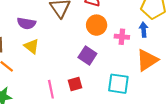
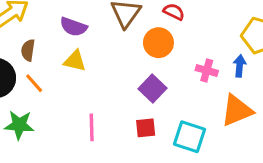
orange circle: (97, 25) -> (158, 43), moved
yellow triangle: (32, 46) -> (75, 61), turned -35
red square: (75, 84) -> (146, 128), moved

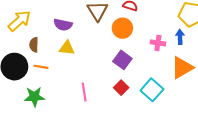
orange line: (34, 83) -> (41, 67), turned -32
red square: (146, 128) -> (121, 88), turned -32
cyan square: (190, 137) -> (152, 90), turned 30

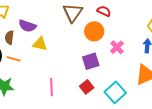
purple semicircle: (63, 25) -> (27, 26), moved
pink cross: (158, 43) -> (117, 47), moved, turned 32
purple square: (122, 60) -> (91, 61), turned 30

